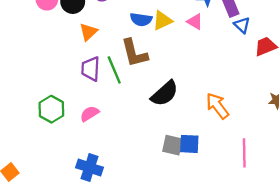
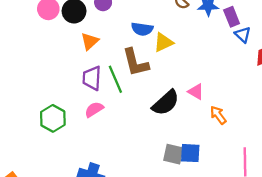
yellow triangle: (162, 21) -> (163, 42), moved
pink triangle: (195, 22) -> (196, 92), moved
orange arrow: (217, 106) -> (218, 115), size x0.7
pink semicircle: (89, 114) -> (94, 109), moved

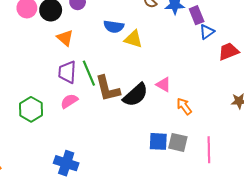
blue triangle: (243, 35) -> (207, 32), turned 42
orange triangle: (90, 41) -> (65, 38), turned -36
yellow triangle: (163, 42) -> (133, 39), turned 42
brown L-shape: (135, 63) -> (108, 89), moved
gray square: (173, 154) -> (178, 142), moved

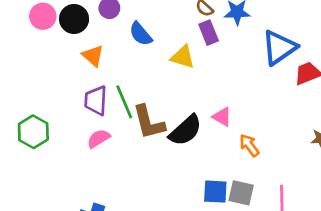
purple rectangle: (197, 15) -> (209, 33), moved
blue semicircle: (114, 27) -> (141, 34), moved, turned 42
blue triangle: (207, 32) -> (279, 48), size x1.8
green hexagon: (31, 109) -> (33, 132), moved

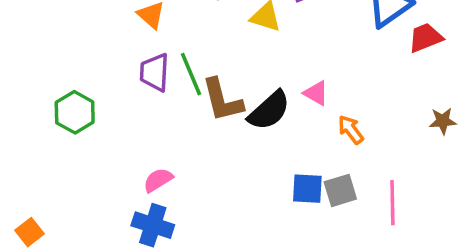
pink semicircle: (98, 139) -> (158, 180), moved
gray square: (241, 193) -> (340, 190), turned -30

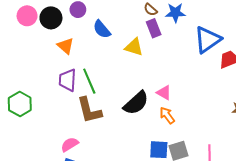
brown L-shape: (222, 100) -> (89, 110), moved
orange arrow: (351, 130) -> (167, 115), moved

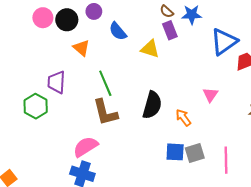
purple trapezoid: (68, 80) -> (56, 82), moved
pink triangle: (164, 93) -> (210, 95), moved, turned 35
black semicircle: (136, 103) -> (152, 105), turned -32
pink semicircle: (70, 144) -> (86, 147), size x1.4

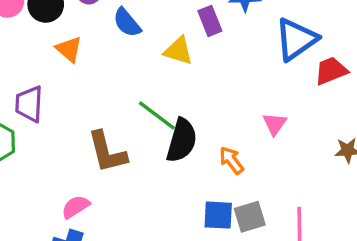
green line: (105, 83) -> (157, 116), moved, turned -30
pink semicircle: (86, 147) -> (76, 207), size x0.7

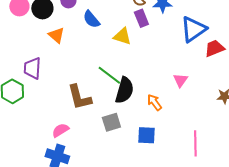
gray square: (250, 217) -> (111, 122), moved

